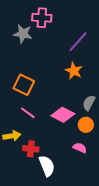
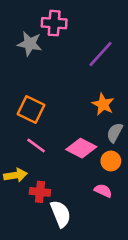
orange star: (74, 71) -> (103, 104), moved

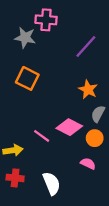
orange square: (31, 109) -> (27, 78), moved
pink line: (36, 146) -> (42, 136), moved
red cross: (40, 192) -> (15, 178), moved

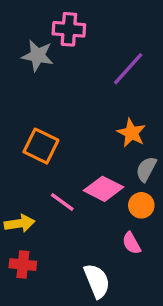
orange square: (27, 78) -> (41, 146), moved
pink semicircle: (88, 164) -> (131, 243), turned -144
white semicircle: (52, 183) -> (97, 281), moved

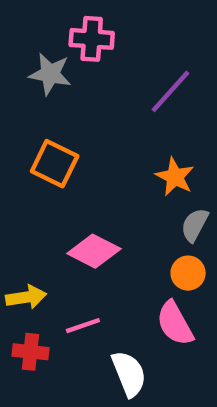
orange square: (41, 146) -> (55, 164), moved
pink diamond: (103, 189) -> (94, 251), moved
pink line: (62, 202) -> (83, 326), moved, turned -55
pink semicircle: (131, 243) -> (175, 323), size x1.5

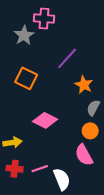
gray star: (50, 74) -> (24, 35), turned 30
purple line: (171, 91) -> (67, 58), moved
pink line: (83, 326) -> (40, 169), moved

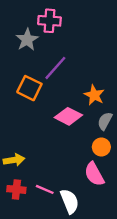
purple line: (67, 58) -> (55, 68), moved
pink diamond: (45, 120) -> (68, 116), moved
pink line: (40, 169) -> (45, 189), turned 42

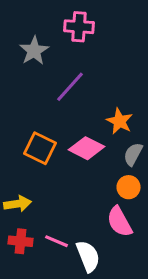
pink cross: (49, 21) -> (79, 27), moved
orange square: (29, 88) -> (40, 148), moved

